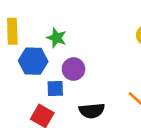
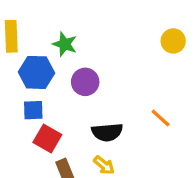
blue square: (55, 89) -> (33, 110), moved

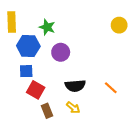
orange line: (161, 118) -> (111, 88), moved

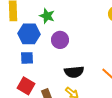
red square: (36, 90) -> (26, 86), moved

